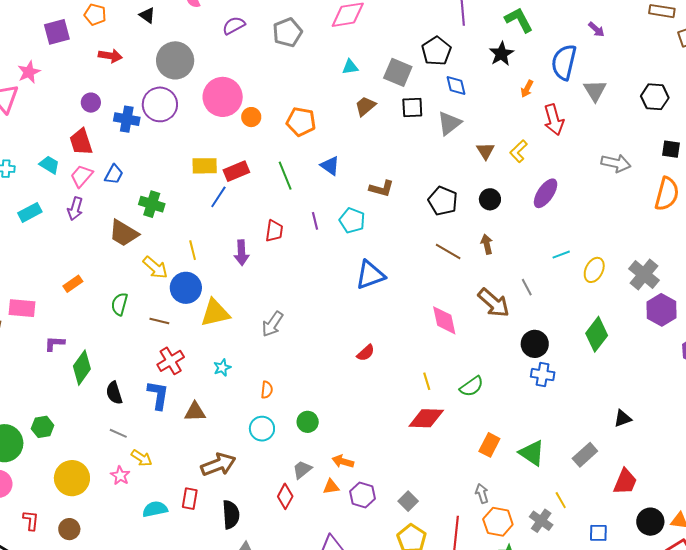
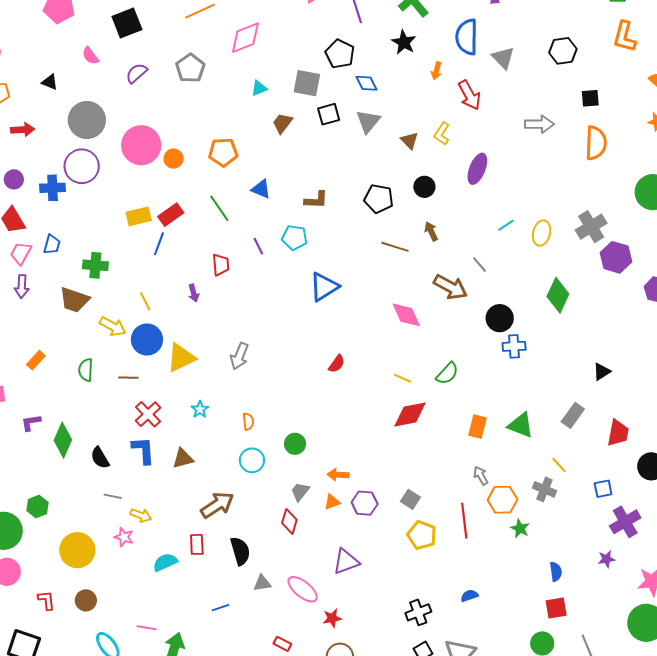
purple arrow: (242, 253) -> (194, 293), size x0.7
gray cross: (644, 275) -> (591, 227), turned 32
yellow line: (427, 381) -> (402, 378), turned -36

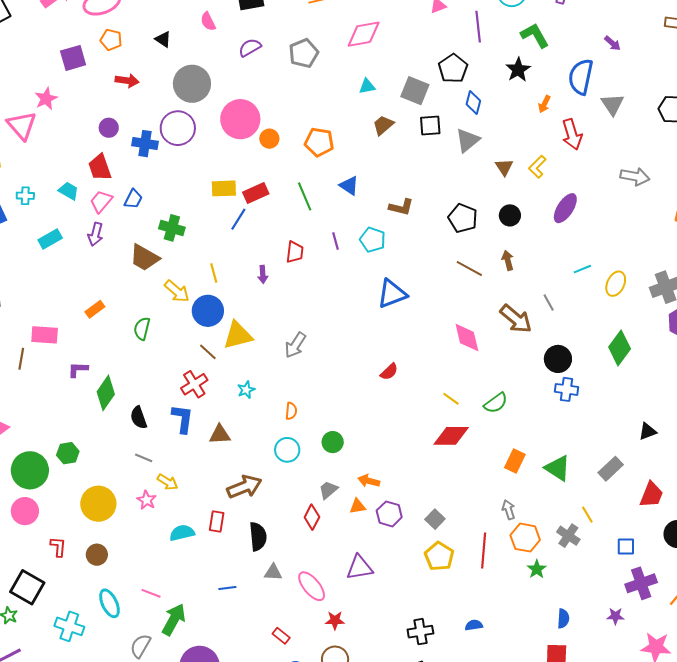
blue diamond: (367, 83) -> (473, 103), turned 30
brown line: (128, 378) -> (208, 352), moved, turned 30

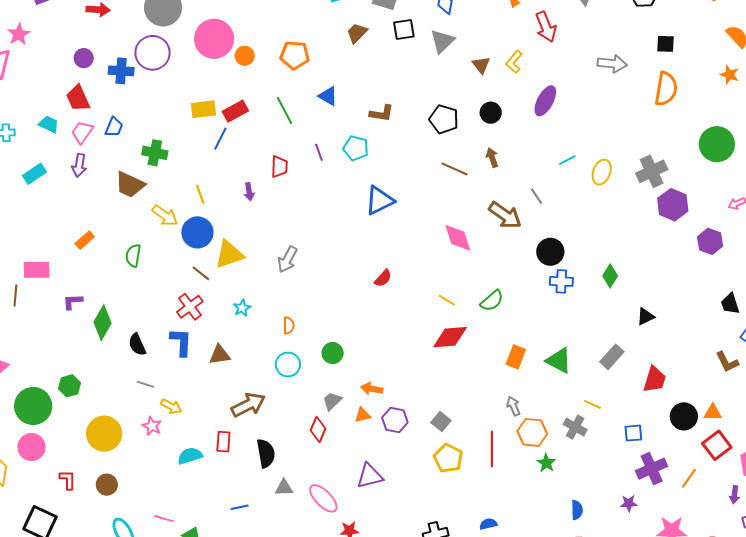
green diamond: (620, 348) -> (610, 276), moved, size x0.7
yellow line: (587, 515) -> (592, 404), turned -30

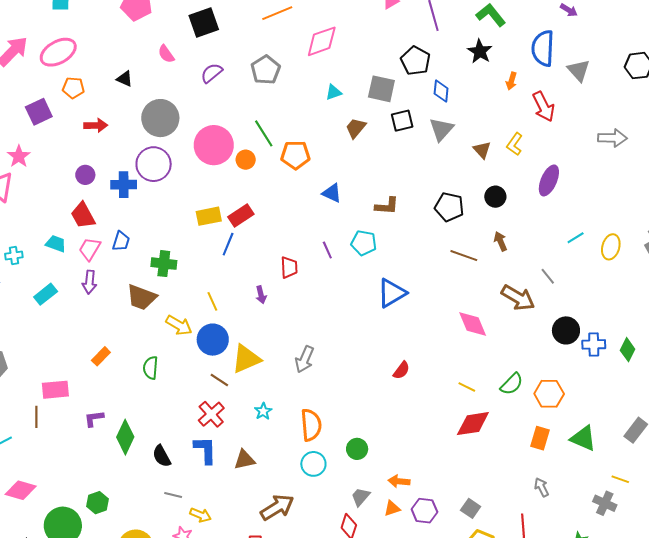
green line: (284, 110) -> (264, 133), moved
blue cross: (561, 281) -> (594, 344), moved
orange semicircle: (289, 325) -> (311, 425), size x1.8
orange hexagon: (532, 432) -> (549, 394), moved

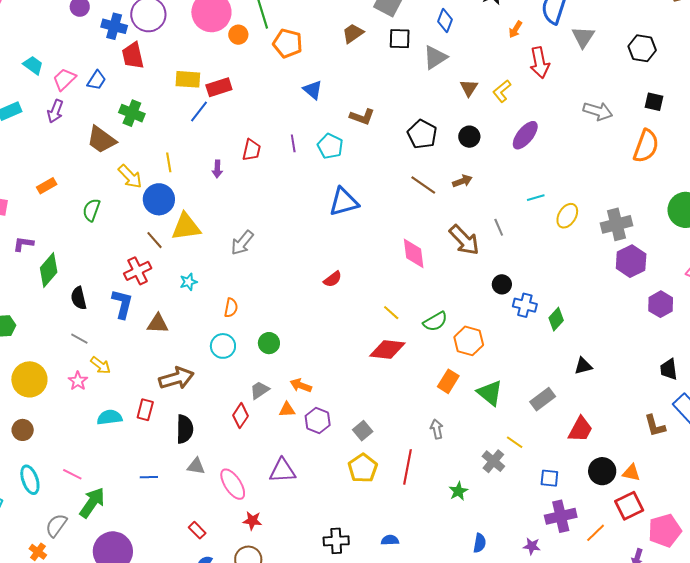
red trapezoid: (83, 215) -> (133, 56), moved
brown arrow: (500, 241) -> (462, 181), turned 78
black circle: (566, 330) -> (502, 284), size x0.7
orange semicircle: (311, 425) -> (231, 308), size x0.6

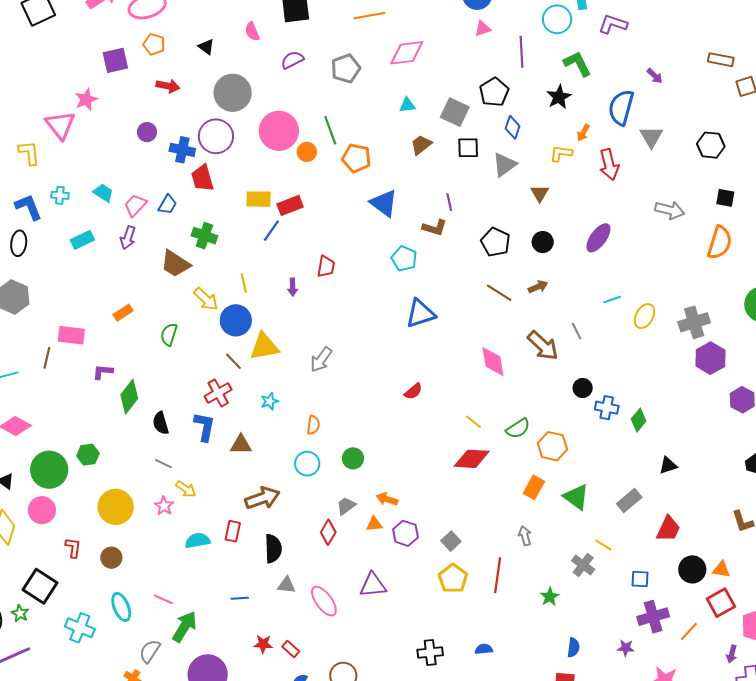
blue triangle: (313, 90) -> (384, 203), size x1.4
yellow L-shape: (502, 91) -> (561, 153), moved, turned 50
purple line: (293, 143) -> (449, 202), moved
red star: (252, 521) -> (263, 644), moved

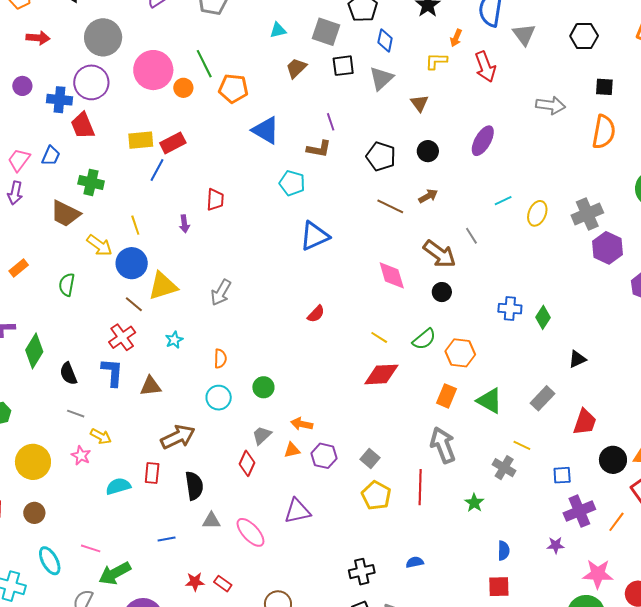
black circle: (583, 388) -> (442, 292), moved
gray arrow: (525, 536) -> (443, 445), size x1.8
green arrow: (185, 627) -> (115, 573), turned -144

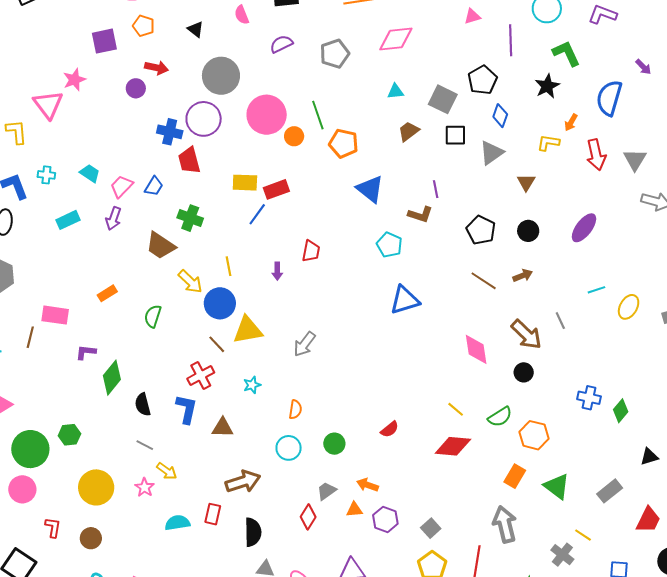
gray triangle: (524, 34) -> (635, 160), moved
purple circle: (22, 86) -> (136, 88), moved
red semicircle: (316, 314) -> (390, 429), moved

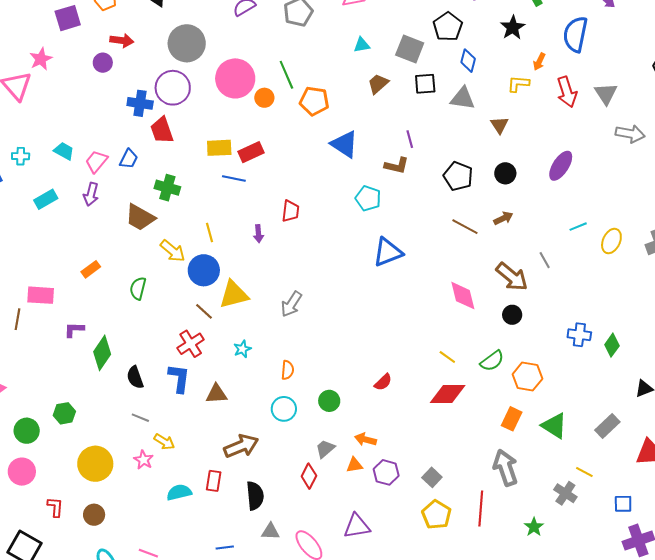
gray triangle: (492, 153) -> (463, 98), turned 48
blue line: (257, 214) -> (234, 178), turned 70
green circle: (30, 449) -> (27, 431), size x0.7

